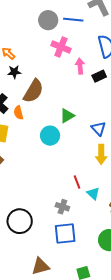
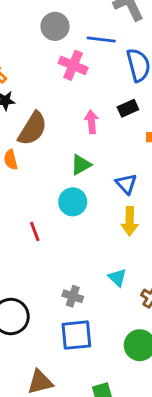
blue line: (73, 20) -> (101, 40), moved
pink arrow: (80, 66) -> (91, 122), moved
cyan circle: (50, 136) -> (73, 202), moved
red line: (77, 182) -> (35, 232), moved

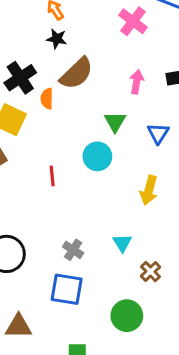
green triangle: (81, 165) -> (115, 122), turned -45
blue triangle: (126, 184) -> (158, 133), moved

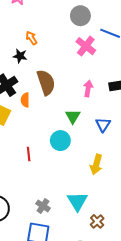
black star: (57, 39) -> (20, 56), moved
brown semicircle: (76, 73) -> (46, 82), turned -65
cyan triangle: (122, 243) -> (77, 201), size x1.5

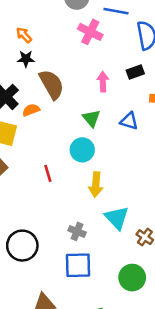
black star: (20, 56) -> (26, 59), moved
orange semicircle: (25, 100) -> (31, 110), turned 80
blue triangle: (103, 125) -> (129, 121), turned -35
yellow arrow: (96, 165) -> (96, 185), moved

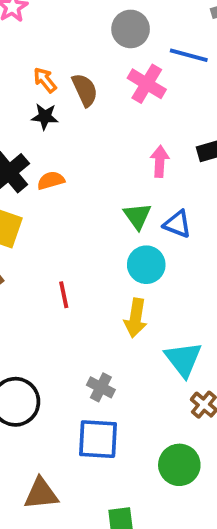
brown semicircle: (52, 84) -> (85, 90), moved, size x0.7
orange semicircle: (31, 110) -> (51, 180), moved
blue triangle: (129, 121) -> (177, 224), moved
cyan circle: (82, 150) -> (146, 265), moved
cyan triangle: (117, 218) -> (183, 359), moved

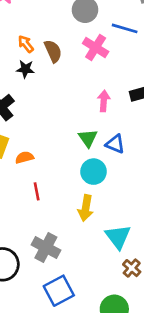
orange semicircle: (51, 180) -> (24, 157), moved
gray cross: (101, 387) -> (46, 248), moved, size x1.5
blue square: (98, 439) -> (59, 291), turned -32

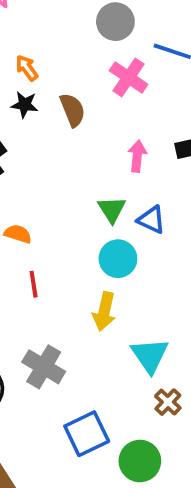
brown semicircle: (53, 51) -> (73, 110), moved
orange semicircle: (24, 157) -> (18, 234), turned 30
blue square: (59, 291) -> (87, 434), moved

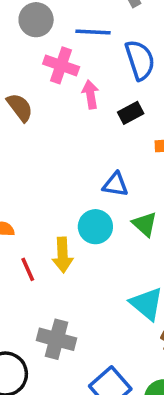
pink arrow: (137, 156) -> (90, 94), moved
green triangle: (112, 209) -> (145, 224), moved
yellow arrow: (104, 311) -> (63, 255), moved

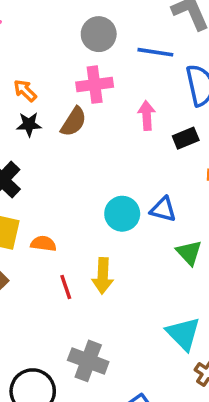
pink cross: (61, 65) -> (95, 85), moved, turned -32
brown semicircle: (20, 107) -> (74, 122), turned 64
cyan circle: (95, 227) -> (122, 214), moved

